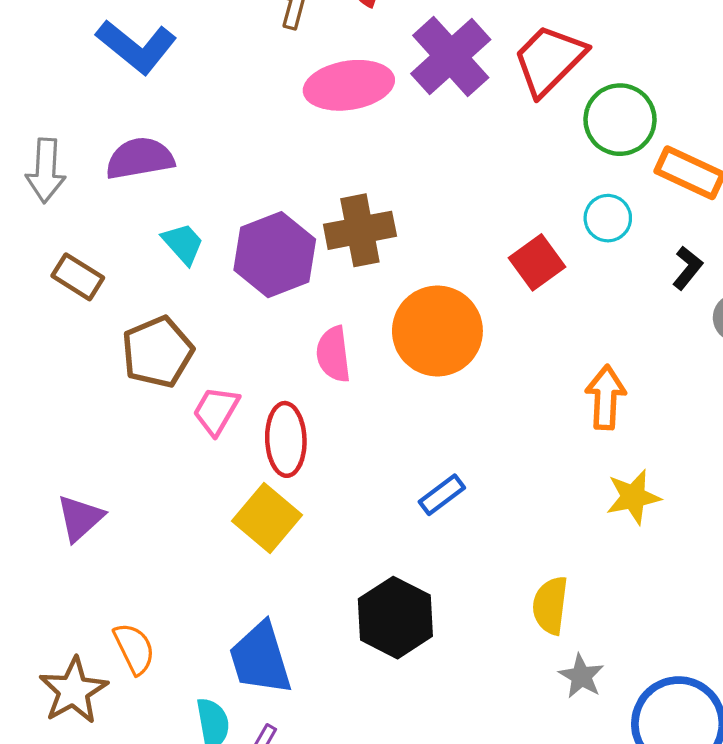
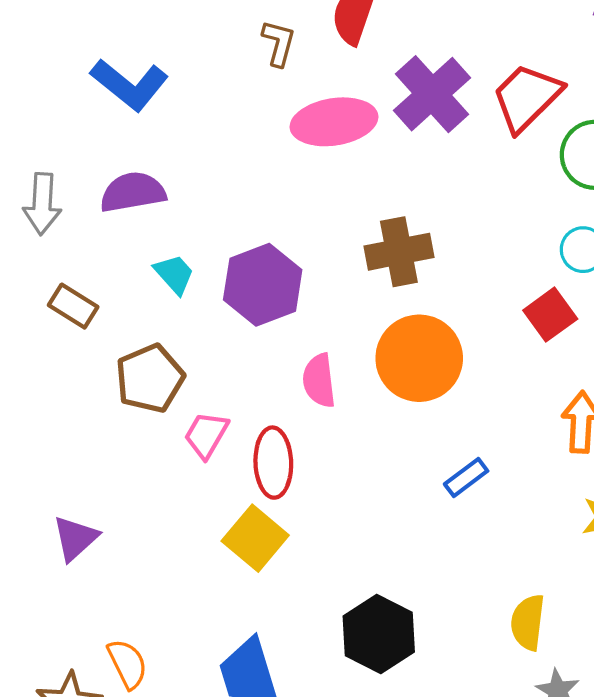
brown cross: (360, 230) -> (399, 252), moved
red square: (537, 262) -> (550, 315), moved
blue rectangle: (442, 495) -> (466, 477), moved

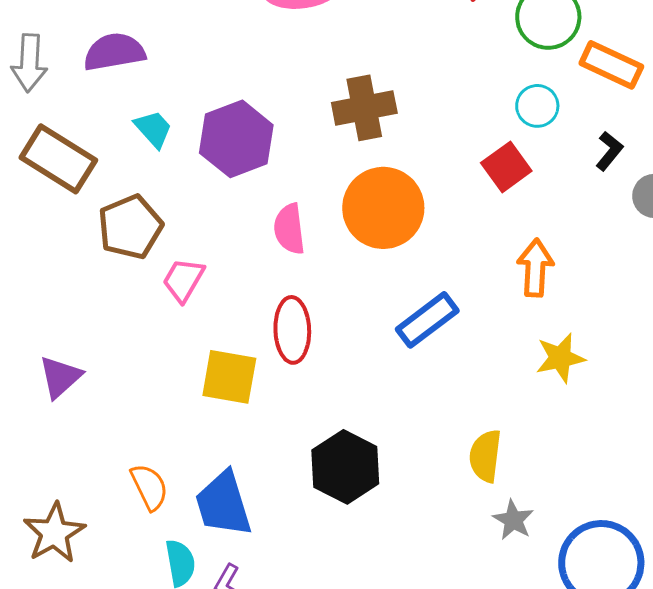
brown rectangle: (73, 306) -> (58, 159), size x1.6
red ellipse: (273, 463) -> (292, 330), moved
blue rectangle: (466, 477) -> (427, 320), size x1.5
yellow square: (255, 538) -> (229, 377), turned -30
orange semicircle: (127, 664) -> (149, 487), moved

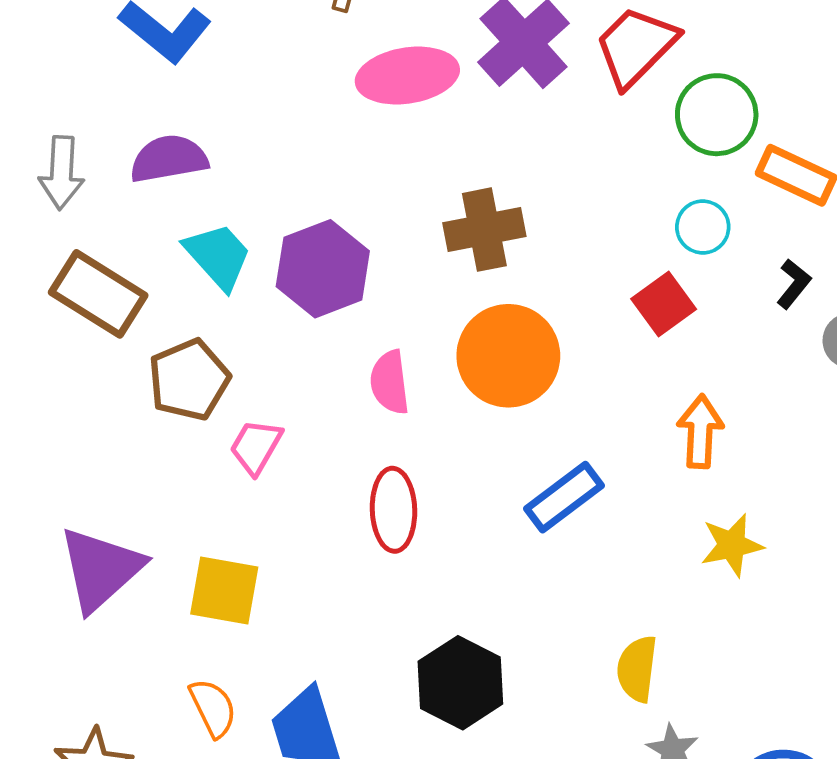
cyan trapezoid: (153, 129) -> (218, 256), size x1.4
purple triangle: (60, 377) -> (101, 569), size x1.6
yellow square: (229, 377) -> (224, 591), moved

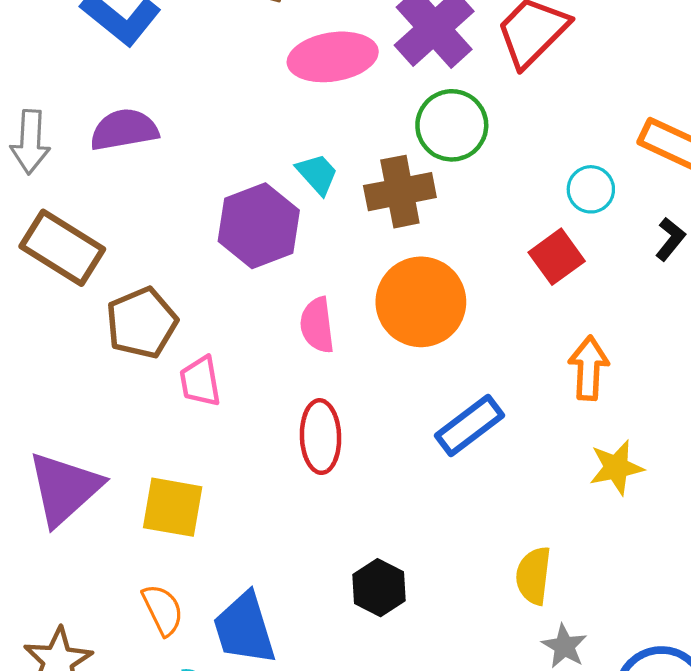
green circle: (717, 115) -> (452, 125), moved
cyan trapezoid: (218, 256) -> (317, 174), moved, size x0.7
pink trapezoid: (256, 447) -> (200, 381), turned -40
black hexagon: (460, 683) -> (379, 588), size x0.7

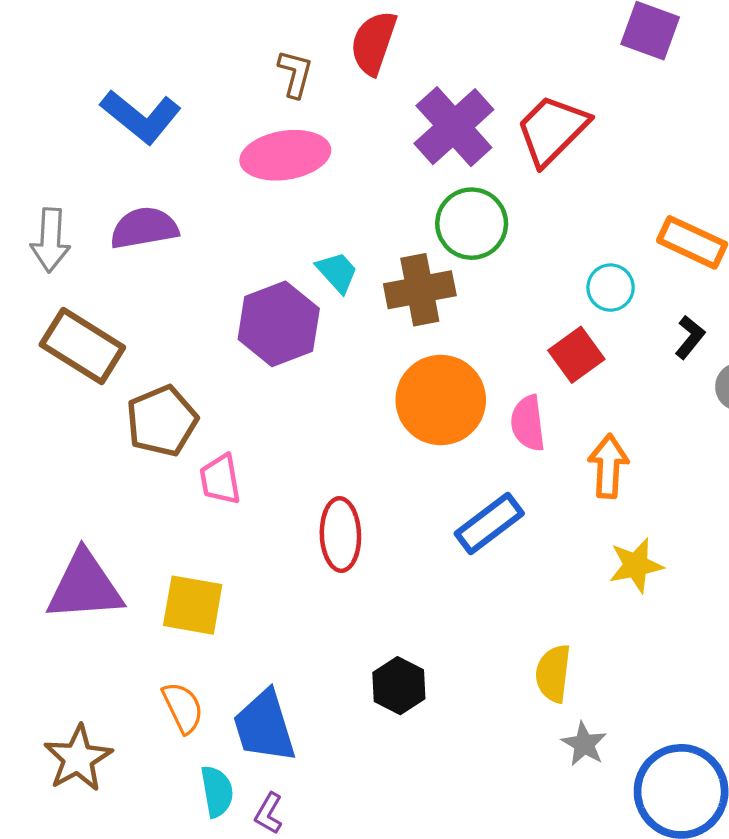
pink ellipse: (333, 57) -> (285, 155), moved
pink semicircle: (317, 325) -> (528, 423), moved
purple triangle: (64, 488) -> (85, 586), turned 38

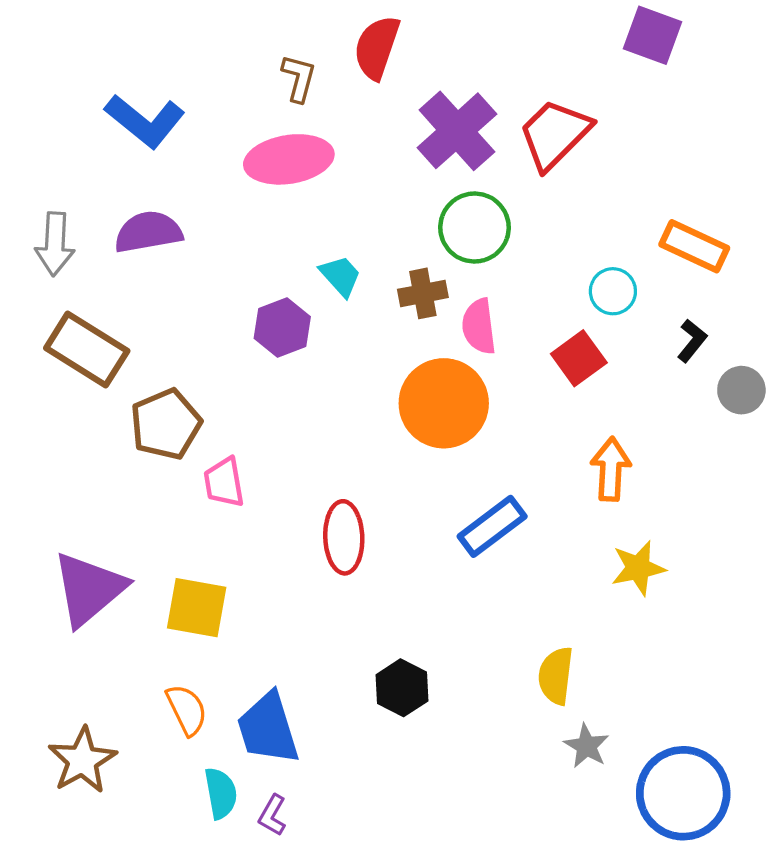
brown cross: (420, 290) -> (423, 293), size x0.7
purple hexagon: (279, 324) -> (282, 327), size x0.7
pink semicircle: (528, 423) -> (479, 326), moved
purple triangle: (85, 586) -> (89, 589), turned -36

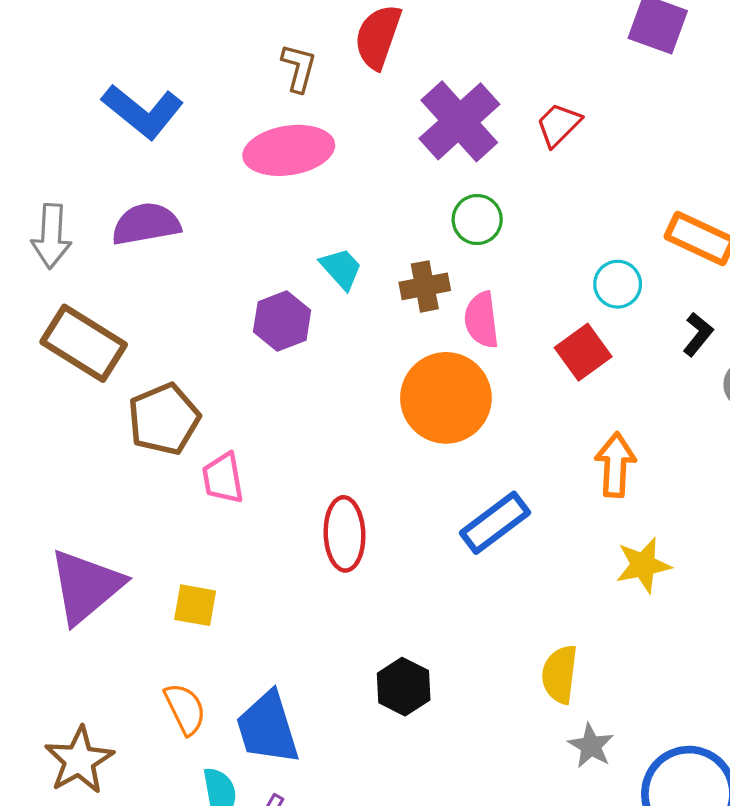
red trapezoid: (555, 134) -> (559, 125), size x0.6
green circle: (475, 228) -> (477, 220), size x0.7
yellow square: (197, 608) -> (195, 605), size x0.7

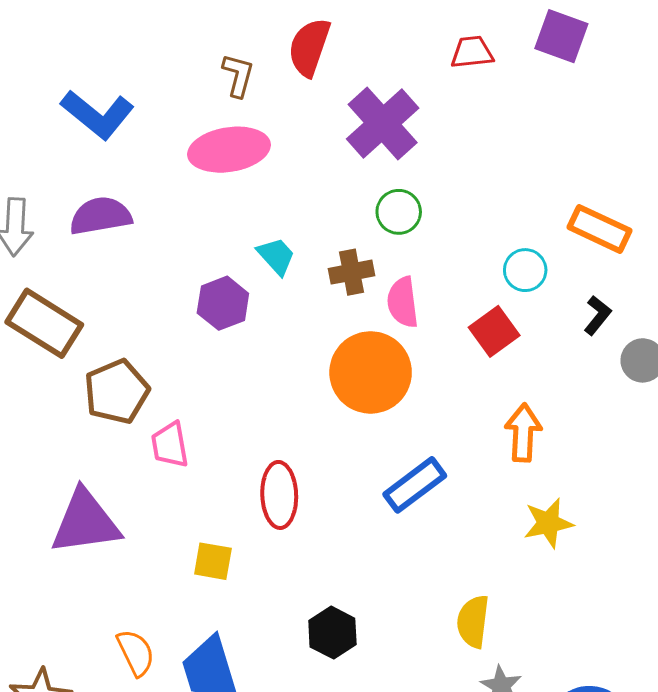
red trapezoid: (559, 125) -> (472, 52), moved, turned 39
purple triangle: (86, 586) -> (85, 522), moved, turned 32
yellow square: (195, 605) -> (213, 561), moved

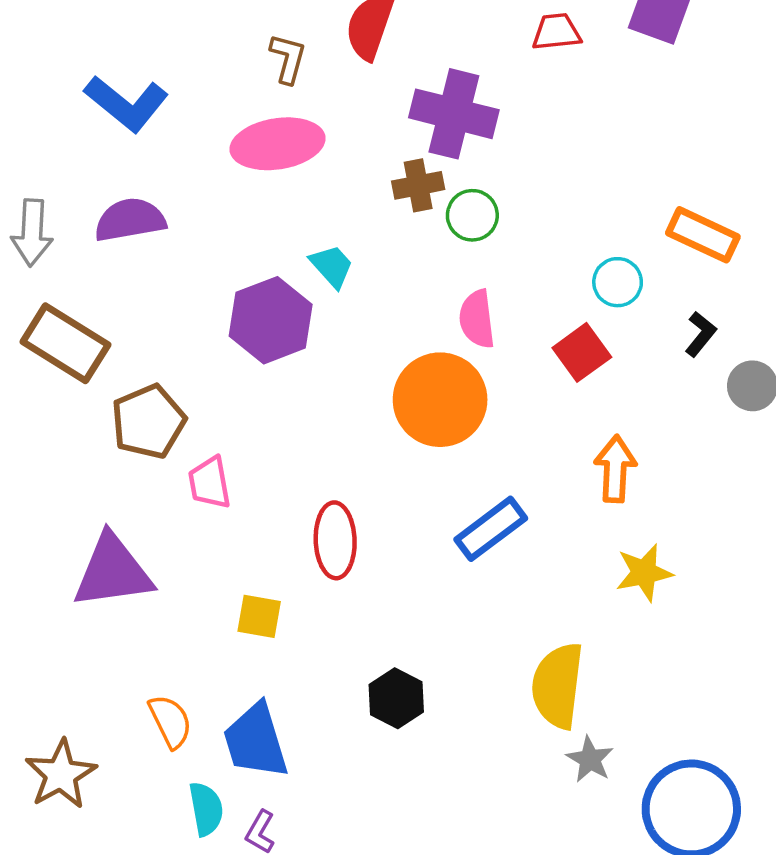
purple cross: (383, 123) -> (454, 114), turned -34
brown cross: (351, 272) -> (418, 185), moved
purple hexagon: (223, 303) -> (271, 320), size x1.4
yellow semicircle: (473, 621) -> (558, 686), size x1.4

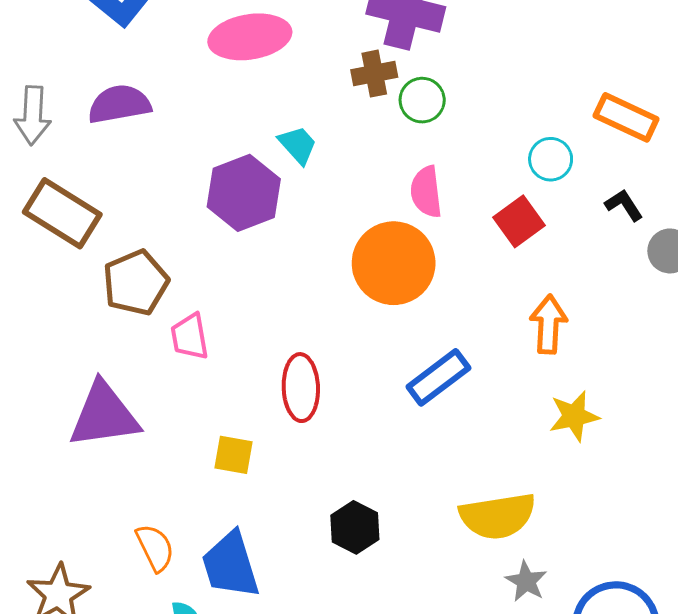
black L-shape: (701, 334) -> (624, 205), turned -72
yellow semicircle: (558, 686) -> (498, 516), turned -106

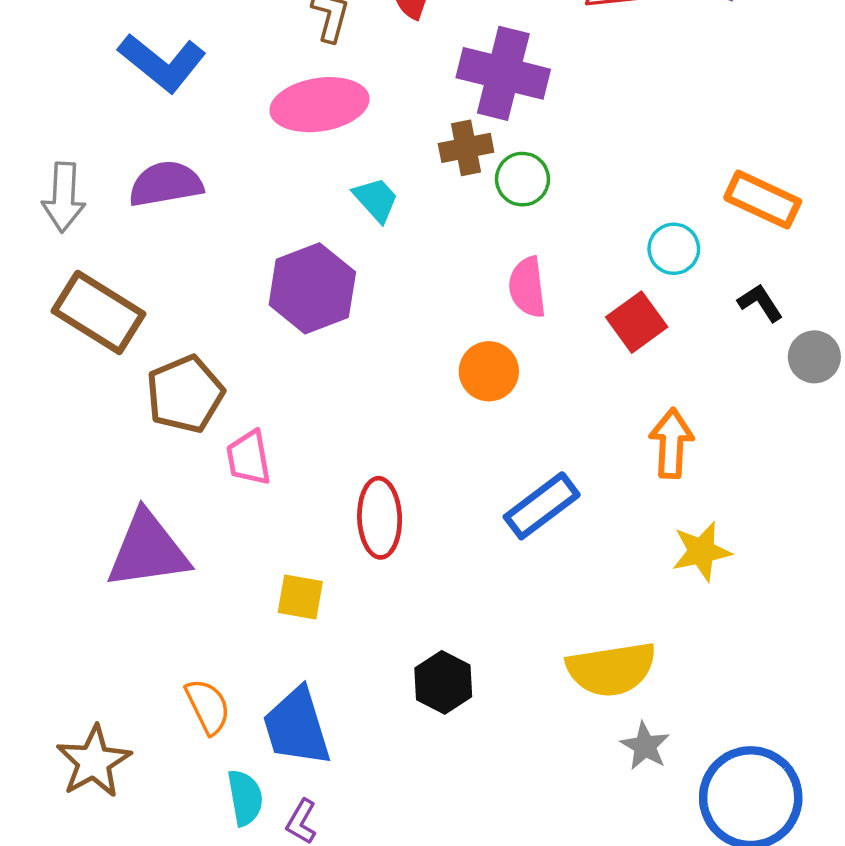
cyan trapezoid: (298, 145) -> (376, 200), moved
orange circle: (394, 263) -> (489, 371), size x0.6

